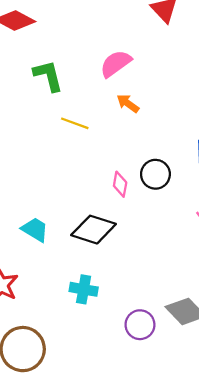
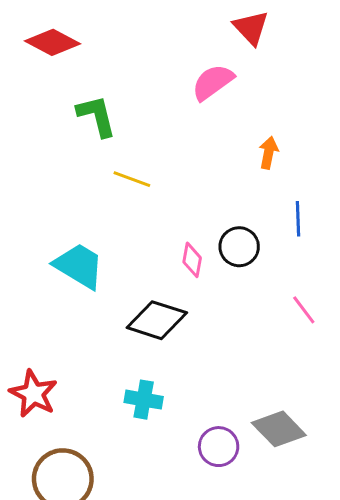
pink semicircle: (116, 64) -> (213, 82), moved
orange arrow: (128, 103) -> (269, 153), moved, turned 65
cyan trapezoid: (35, 230) -> (79, 266), moved, size x1.4

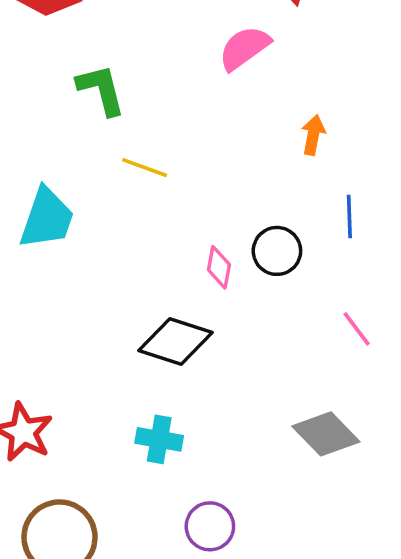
cyan trapezoid: (79, 266) -> (47, 218), moved, turned 78
gray diamond: (279, 429) -> (326, 434), moved
purple circle: (219, 447) -> (210, 526), moved

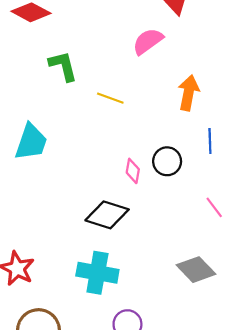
orange arrow: (313, 135) -> (189, 93), size x1.5
yellow line: (145, 168) -> (110, 98), moved
cyan cross: (159, 439) -> (97, 273), size x1.5

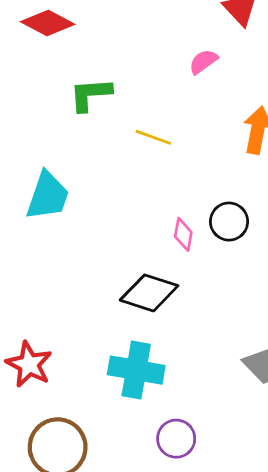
pink semicircle: (148, 41) -> (203, 62), size x0.7
green L-shape: (63, 66) -> (90, 94), turned -80

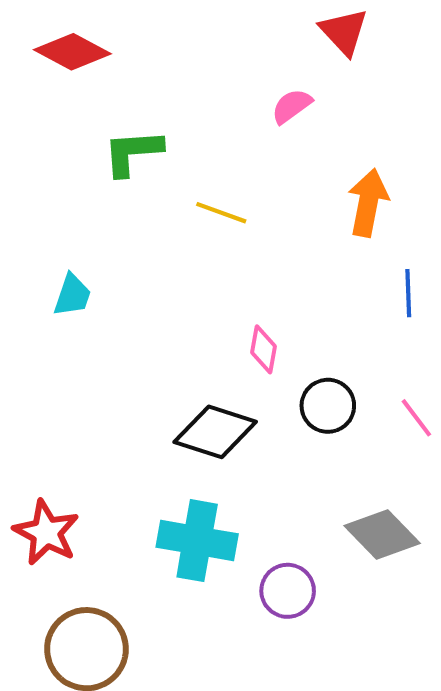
cyan trapezoid: (48, 196) -> (72, 295), size x0.6
black circle: (229, 222) -> (328, 406), moved
purple circle: (176, 439) -> (288, 591), moved

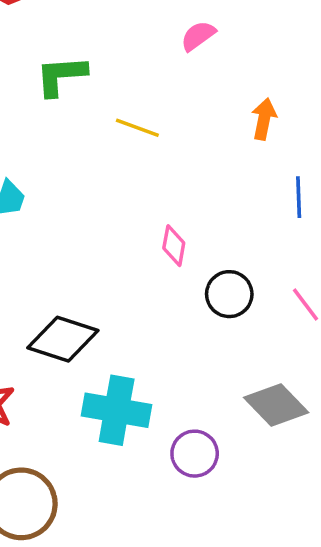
orange arrow: (368, 203) -> (264, 119), size x0.7
black diamond: (215, 432) -> (63, 339), moved

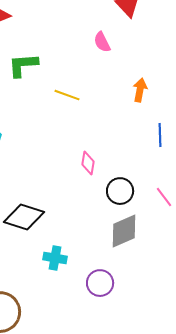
pink semicircle: (198, 36) -> (102, 42), turned -80
gray diamond: (276, 405) -> (124, 231), moved, turned -69
cyan cross: (117, 410) -> (55, 258), size x0.6

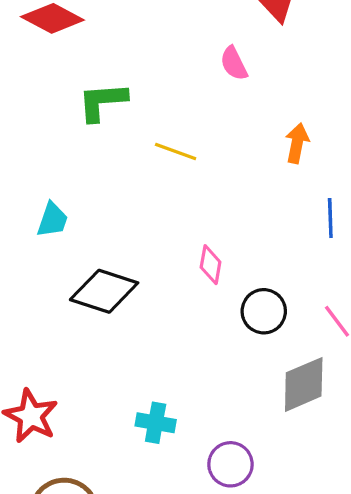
black diamond: (24, 217) -> (104, 291), moved
gray diamond: (124, 231) -> (304, 384), moved

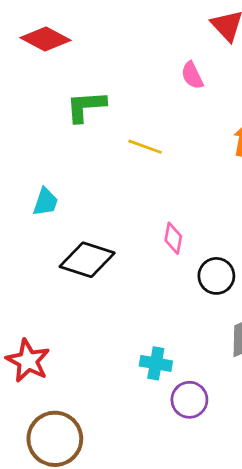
cyan cross: (156, 423) -> (156, 363), moved

